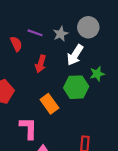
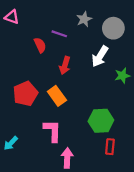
gray star: (61, 34) -> (84, 19), moved
green hexagon: (76, 87) -> (101, 121), moved
orange rectangle: (49, 104) -> (57, 96), moved

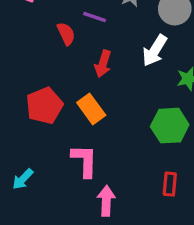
green hexagon: (101, 121) -> (170, 126), moved

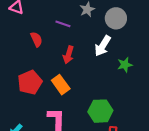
red semicircle: (66, 34) -> (36, 39), moved
green hexagon: (170, 126) -> (100, 111), moved

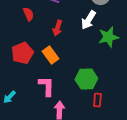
green star: (125, 65) -> (108, 37), size x1.5

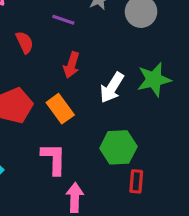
white arrow: (88, 20) -> (112, 88), moved

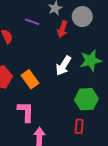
red arrow: (71, 65) -> (62, 29), moved
green hexagon: (118, 147) -> (86, 99), moved

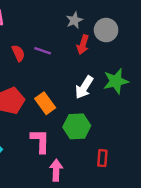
purple line: (32, 22) -> (43, 51), moved
green hexagon: (86, 99) -> (77, 126), moved

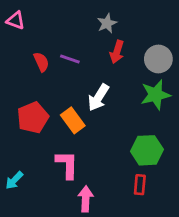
gray circle: (106, 30) -> (158, 59), moved
white arrow: (84, 87) -> (98, 98), moved
green hexagon: (77, 126) -> (147, 150), moved

